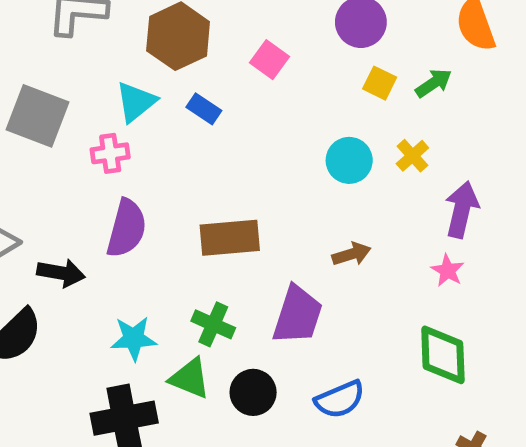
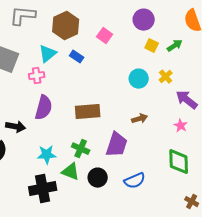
purple arrow: (462, 210) -> (187, 100), turned -65

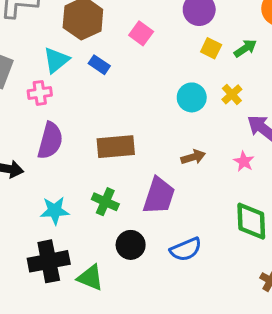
pink star: (181, 126) -> (244, 161), moved
green triangle: (71, 172) -> (90, 278), moved

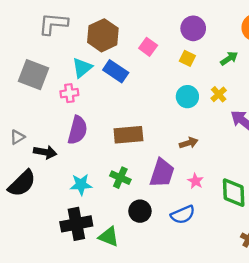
yellow square: (211, 48) -> (187, 58), moved
blue rectangle: (99, 65) -> (116, 71), size x1.5
pink star: (244, 161) -> (196, 181), moved

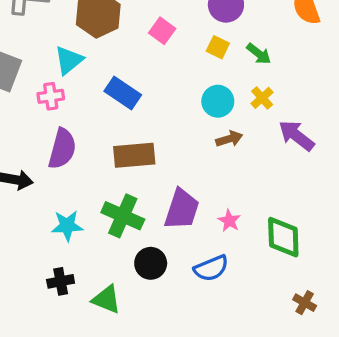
green arrow: (229, 58) -> (259, 54), moved, turned 72
blue rectangle: (116, 71) -> (123, 93), moved
brown arrow: (189, 143) -> (229, 139), moved
green cross: (120, 178) -> (123, 216), size x1.4
black cross: (76, 224) -> (61, 281), size x0.6

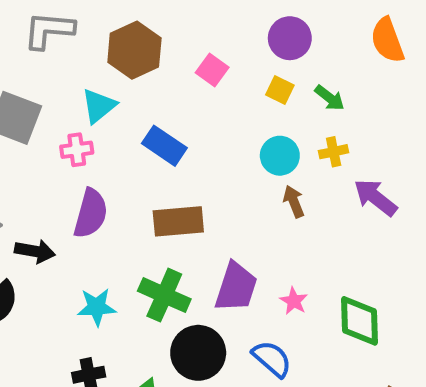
yellow cross: (262, 98) -> (334, 152), turned 30
brown arrow: (229, 139) -> (294, 201), turned -95
black circle: (151, 263) -> (198, 353), size x1.4
blue semicircle: (211, 268) -> (272, 359), turned -116

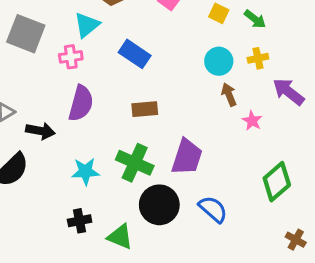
brown rectangle: (178, 221) -> (145, 109), size x0.7
pink star: (294, 301) -> (252, 121), moved
green diamond: (359, 321) -> (277, 182), turned 51

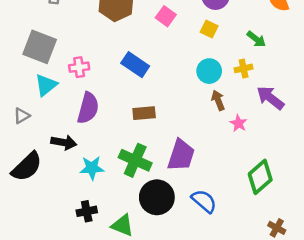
green arrow: (255, 19) -> (256, 39), moved
cyan triangle: (87, 25) -> (46, 85), moved
black arrow: (40, 131) -> (64, 142), moved

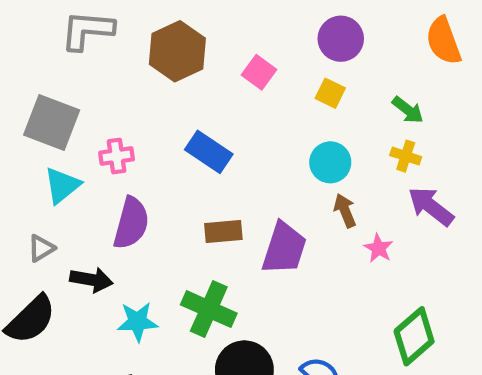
yellow cross: (244, 68) -> (406, 156), moved, turned 30
gray triangle: (22, 116) -> (41, 248), moved
purple trapezoid: (181, 155) -> (284, 248), moved

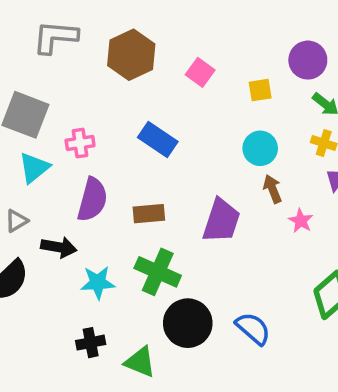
purple circle: (341, 39) -> (308, 60), moved
yellow square: (330, 93) -> (260, 90), turned -35
brown rectangle: (223, 231) -> (149, 214), moved

